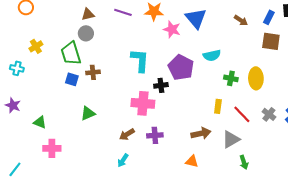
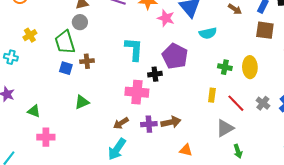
cyan semicircle: (212, 55) -> (208, 33), moved
brown arrow: (201, 133) -> (171, 122), moved
cyan arrow: (123, 160) -> (117, 149), size x1.6

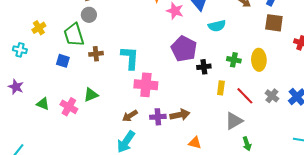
cyan L-shape: (134, 49) -> (130, 58), moved
blue square: (66, 68) -> (63, 61), moved
black cross: (155, 74) -> (204, 67), moved
pink cross: (46, 137) -> (69, 107), moved, turned 30

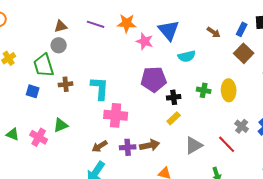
brown square: (274, 23) -> (244, 53), turned 36
purple pentagon: (184, 49) -> (154, 79), turned -30
yellow rectangle: (221, 88) -> (174, 118), moved, turned 40
red line: (245, 96) -> (227, 144), moved
gray triangle: (234, 121) -> (194, 145), moved

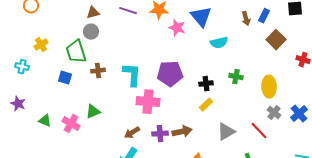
blue rectangle: (242, 29) -> (264, 16), moved
brown arrow: (214, 32) -> (246, 19), turned 40
purple pentagon: (154, 79) -> (170, 74), moved
yellow ellipse: (229, 90) -> (269, 87), moved

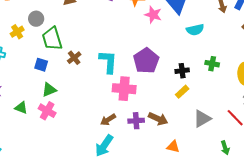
gray circle: (91, 32) -> (36, 19), moved
brown cross: (98, 71) -> (74, 58), turned -32
purple pentagon: (170, 74) -> (146, 61), turned -30
green triangle: (93, 112) -> (49, 90), moved
brown arrow: (182, 132) -> (158, 119), turned 36

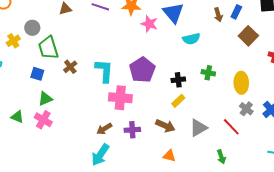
brown arrow: (158, 119) -> (165, 126), moved

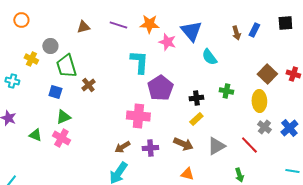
brown square: (248, 36) -> (267, 74), moved
cyan semicircle: (191, 39) -> (209, 57), turned 66
yellow cross: (13, 41) -> (31, 59), turned -32
cyan L-shape: (104, 71) -> (139, 62), moved

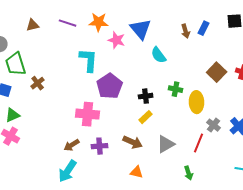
yellow ellipse: (259, 101) -> (197, 102), moved
red line: (249, 145) -> (199, 143), turned 66

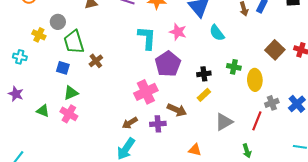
pink star: (117, 40) -> (178, 32), moved
pink cross: (88, 114) -> (146, 92), turned -30
gray cross: (214, 125) -> (272, 103), turned 32
brown arrow: (133, 142) -> (177, 110), moved

